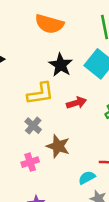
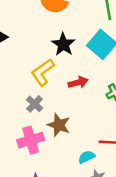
yellow L-shape: (40, 94) -> (43, 72), turned 152
pink cross: (30, 162) -> (31, 140), size x1.5

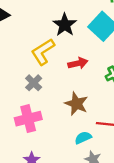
brown star: (59, 125) -> (76, 104), moved

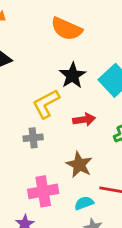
gray cross: (34, 83) -> (33, 138), turned 35
pink cross: (28, 119) -> (43, 191), moved

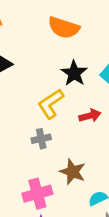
brown star: (79, 165) -> (73, 172), moved
pink cross: (43, 191) -> (37, 194), moved

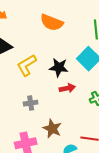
black star: (74, 73) -> (59, 67), moved, turned -30
yellow L-shape: (51, 104) -> (27, 65), moved

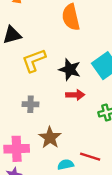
orange semicircle: (52, 23) -> (71, 17), turned 45

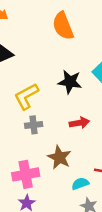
yellow L-shape: (34, 60) -> (26, 96), moved
red arrow: (75, 95) -> (79, 123), moved

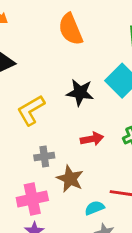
gray cross: (34, 125) -> (44, 157), moved

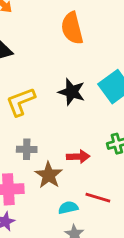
red arrow: (92, 139) -> (78, 157), moved

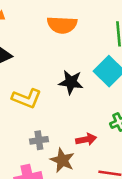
orange semicircle: (72, 28) -> (62, 25), turned -64
yellow L-shape: (21, 102) -> (27, 98), turned -128

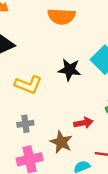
gray cross: (39, 140) -> (25, 124), moved

